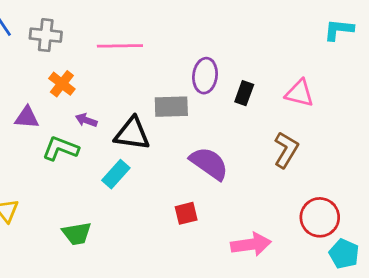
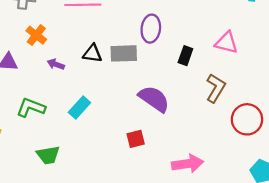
black rectangle: (244, 93) -> (185, 56), moved
black triangle: (132, 134) -> (92, 53), moved, size x0.7
green L-shape: (61, 149) -> (31, 107), moved
red circle: (320, 217) -> (247, 119), moved

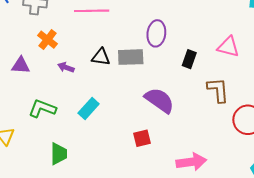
brown L-shape: (216, 88) -> (218, 90), turned -36
green trapezoid: (48, 155) -> (59, 154), turned -80

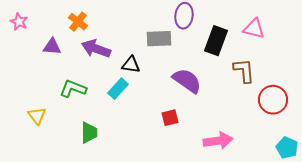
black triangle: (101, 57) -> (131, 65), moved
black rectangle: (189, 59) -> (216, 41), size x1.6
purple arrow: (66, 67) -> (96, 49), size x1.8

